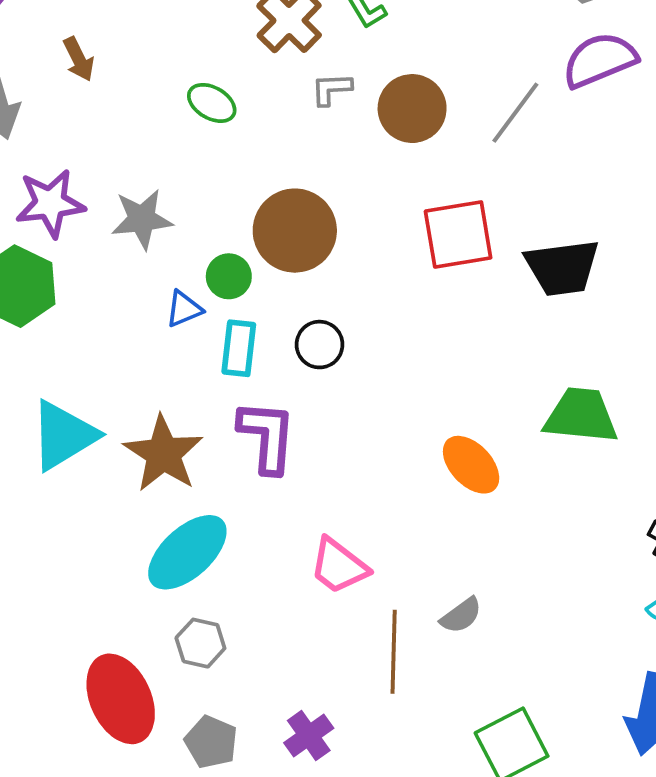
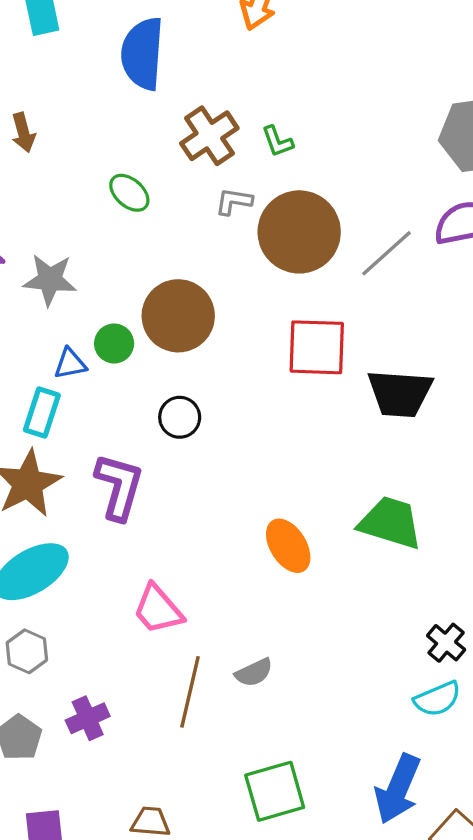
brown circle: (412, 109) -> (299, 232), size x1.4
cyan rectangle: (239, 348) -> (42, 412), moved
purple cross: (309, 736) -> (88, 718), moved

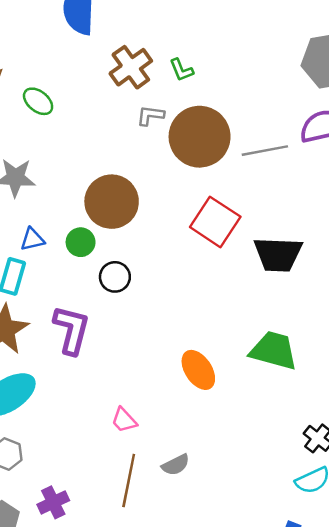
green ellipse: (129, 193) -> (38, 101), moved
gray line: (387, 253) -> (265, 151), turned 33
green circle: (114, 344) -> (81, 242), moved
red square: (317, 347) -> (215, 222), turned 33
pink trapezoid: (158, 609) -> (124, 420), moved, size x0.7

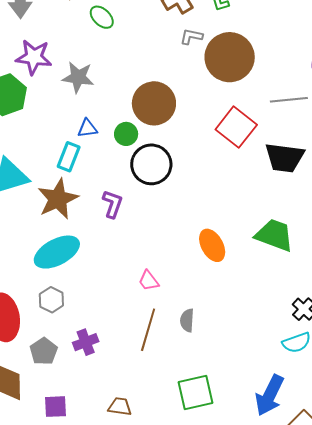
gray line: (265, 151) -> (289, 100), moved
black circle: (115, 277) -> (151, 164), size x1.6
purple L-shape: (71, 330) -> (113, 204), size x0.7
gray semicircle: (176, 465) -> (187, 320), turned 115

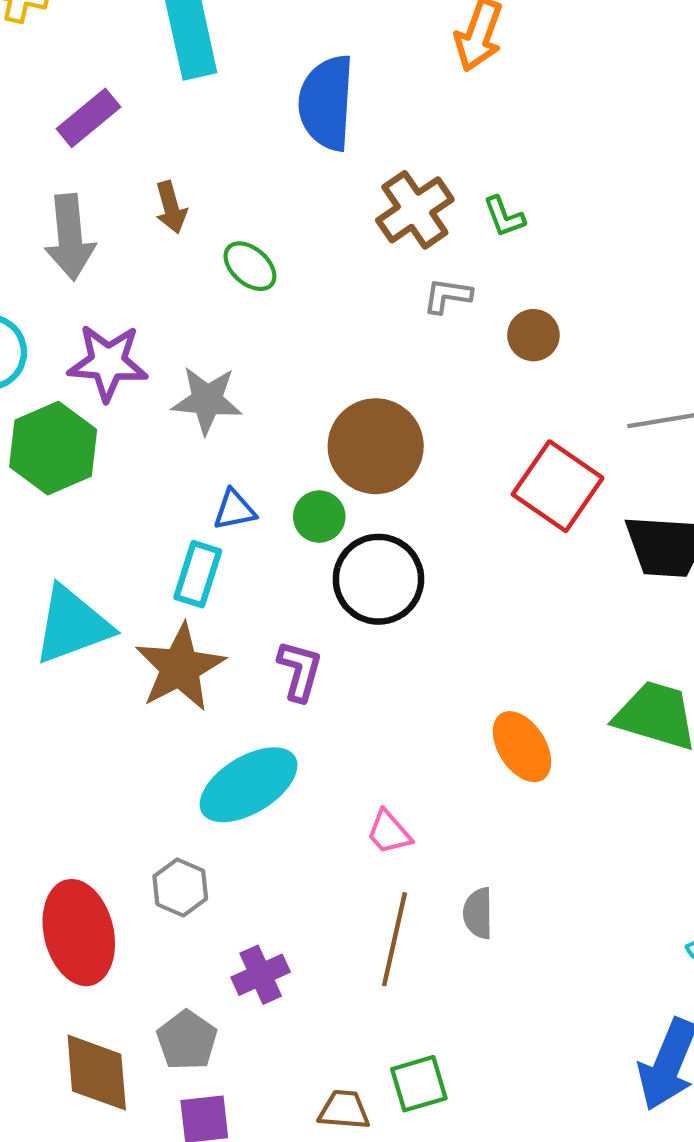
brown circle: (230, 57) -> (533, 335), size x0.5
cyan ellipse: (57, 252) -> (249, 785), moved
gray pentagon: (44, 351) -> (187, 1040), moved
green square: (195, 392) -> (419, 1084), moved, size x0.7

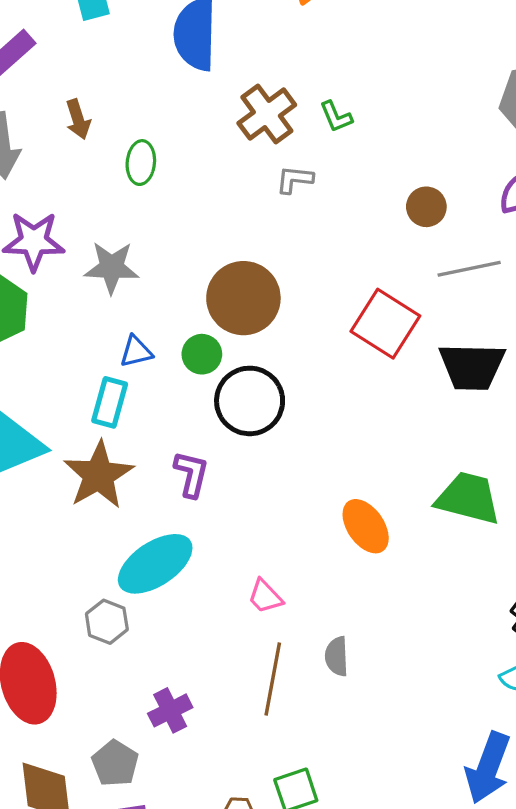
green ellipse: (250, 266) -> (141, 163), turned 57
brown circle: (533, 335) -> (426, 207), moved
gray hexagon: (180, 887) -> (107, 622), moved

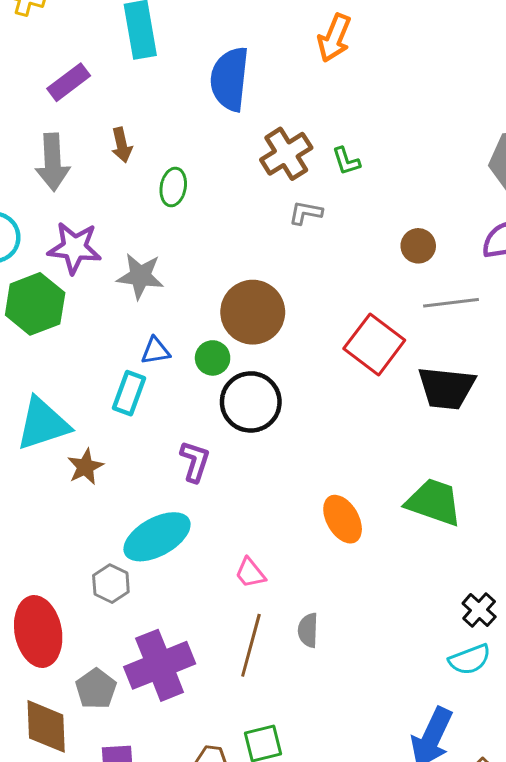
brown star: (99, 475) -> (85, 467), moved, size x0.6
purple cross: (170, 710) -> (160, 665), size x1.8
gray pentagon: (115, 763) -> (96, 689), moved

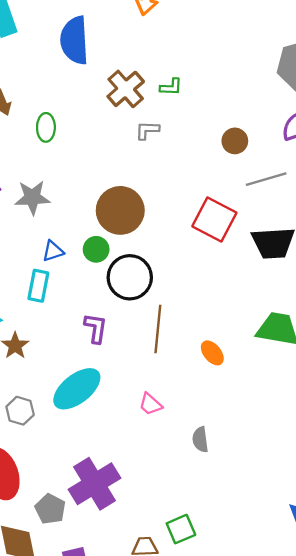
green L-shape: (346, 161) -> (171, 87), turned -60
orange ellipse: (343, 519) -> (212, 353), size x0.7
gray hexagon: (111, 584) -> (20, 411), moved
brown line: (251, 645) -> (158, 329), moved

